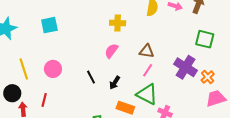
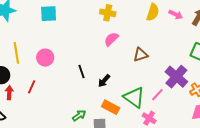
yellow cross: (118, 23) -> (108, 13), moved
pink semicircle: (111, 51) -> (111, 39), moved
brown triangle: (147, 51) -> (140, 55), turned -35
pink line: (148, 70) -> (157, 95), moved

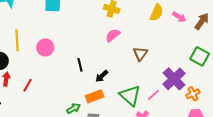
brown triangle: (140, 55) -> (140, 54), turned -42
red line: (32, 87) -> (27, 85), moved
orange rectangle: (111, 107) -> (95, 96), moved, turned -54

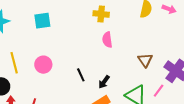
pink semicircle: (113, 35) -> (107, 40), turned -49
brown triangle: (140, 54) -> (145, 60), moved

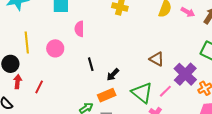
pink semicircle: (107, 40) -> (79, 29), moved
brown triangle: (145, 60) -> (157, 59), turned -35

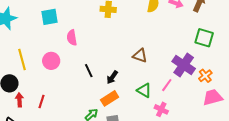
brown triangle: (157, 59) -> (140, 56), moved
green triangle: (142, 93) -> (144, 90), size x0.7

